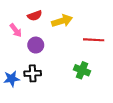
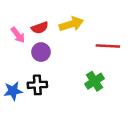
red semicircle: (35, 16) -> (40, 28), moved
green cross: (82, 70) -> (94, 81), turned 35

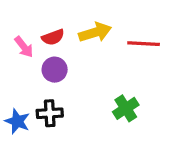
red line: (108, 46) -> (144, 44), moved
blue star: (13, 91) -> (17, 121), turned 30

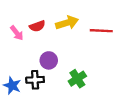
purple circle: (55, 70) -> (49, 60), moved
green cross: (126, 108) -> (77, 79), moved

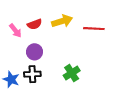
purple circle: (49, 60) -> (35, 52), moved

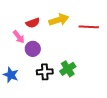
pink arrow: (15, 31) -> (19, 37), moved
black cross: (32, 74) -> (45, 72), moved

